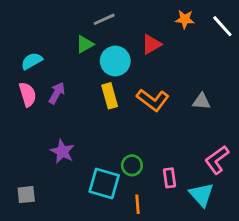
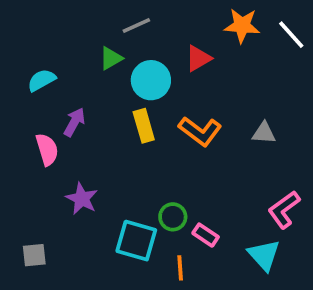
orange star: (185, 19) -> (242, 26), size x1.4
pink semicircle: (28, 94) -> (47, 149), moved
pink rectangle: (169, 178) -> (206, 235), moved, turned -48

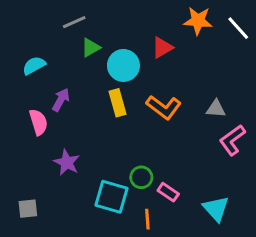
gray line: (136, 26) -> (74, 22), moved
pink L-shape: (284, 210) -> (232, 140), moved

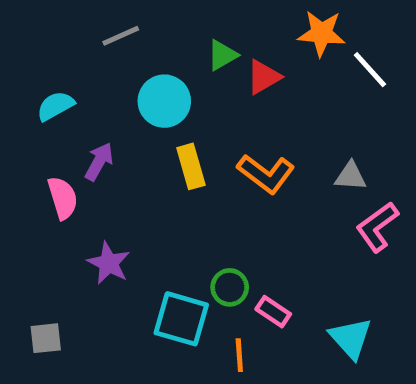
white line: (238, 28) -> (370, 70), moved
green triangle: (91, 48) -> (222, 55), moved
cyan circle: (123, 65) -> (164, 101), moved

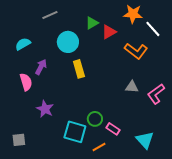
orange L-shape: (266, 174) -> (136, 51), moved
gray triangle: (351, 176) -> (132, 87), moved
orange line: (239, 355) -> (99, 147), turned 64

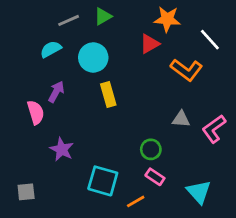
orange star: (133, 14) -> (167, 19), moved
green triangle: (92, 23) -> (103, 16), moved
cyan semicircle: (23, 44) -> (51, 49), moved
green circle: (95, 119) -> (151, 149), moved

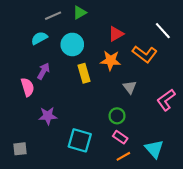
orange star: (167, 19) -> (111, 60), moved
gray triangle: (181, 119) -> (130, 87), moved, turned 48
purple star: (62, 149) -> (48, 116), turned -30
orange line: (136, 201) -> (123, 156), moved

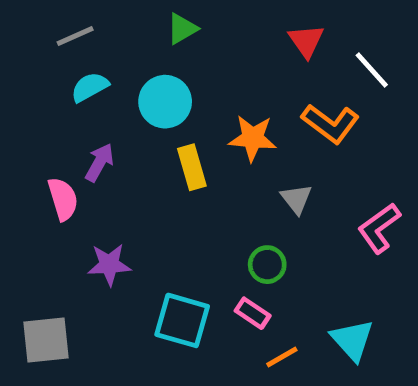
gray line: (53, 16) -> (75, 36), moved
red triangle: (116, 34) -> (306, 41), moved, turned -35
pink rectangle: (120, 137) -> (253, 313), moved
gray square: (20, 149) -> (46, 340), size x1.5

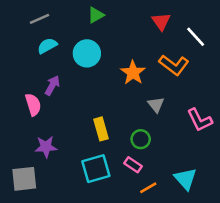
orange star: (253, 138) -> (133, 73), turned 30
yellow rectangle: (192, 167) -> (101, 129), moved
pink L-shape: (379, 228) -> (199, 120), turned -80
purple star: (109, 265) -> (46, 147), moved
cyan square: (182, 320) -> (96, 169), turned -32

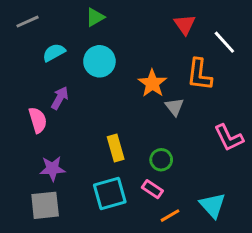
green triangle: (96, 15) -> (95, 17), moved
gray line: (40, 19) -> (27, 22), moved
orange L-shape: (174, 65) -> (199, 75), turned 60
gray triangle: (156, 105) -> (174, 107), moved
gray square: (24, 179) -> (45, 205), moved

